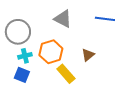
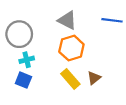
orange hexagon: (51, 52) -> (71, 48), moved
brown triangle: (88, 55) -> (94, 78), moved

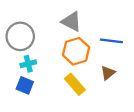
blue line: (112, 20) -> (111, 41), moved
brown triangle: (94, 78) -> (108, 73), moved

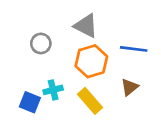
gray circle: (20, 36) -> (41, 43), moved, size x0.6
cyan cross: (28, 64) -> (53, 90), moved

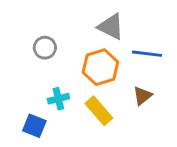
gray triangle: (86, 26) -> (111, 27), moved
blue square: (30, 102) -> (34, 126), moved

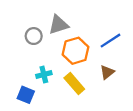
gray triangle: (111, 27) -> (59, 25), moved, turned -45
blue line: (147, 54) -> (111, 41), turned -40

